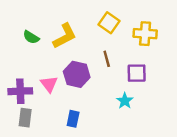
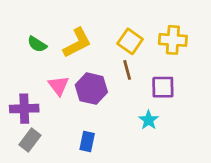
yellow square: (109, 23) -> (130, 41), moved
pink triangle: (49, 84) -> (59, 86), moved
gray rectangle: (25, 118) -> (30, 140), turned 30

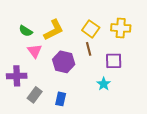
pink triangle: (59, 86) -> (35, 51), moved
gray rectangle: (30, 140) -> (35, 95), moved

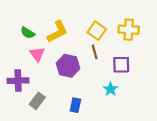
blue rectangle: (61, 99) -> (75, 105), moved

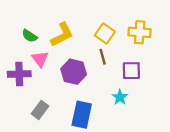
purple cross: (18, 81) -> (19, 74), moved
blue rectangle: (75, 105) -> (82, 115), size x1.6

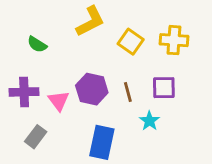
yellow L-shape: (62, 35) -> (90, 21), moved
brown line: (103, 57) -> (128, 92), moved
pink triangle: (40, 59) -> (59, 101), moved
gray rectangle: (40, 110) -> (36, 137), moved

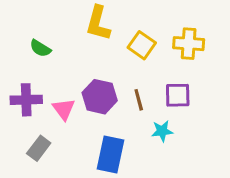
yellow L-shape: (90, 21) -> (98, 23), turned 132
cyan star: (149, 121) -> (162, 131), turned 30

